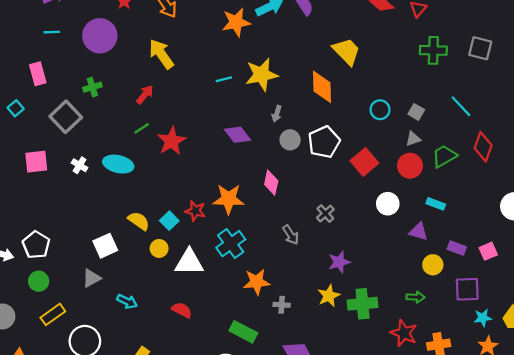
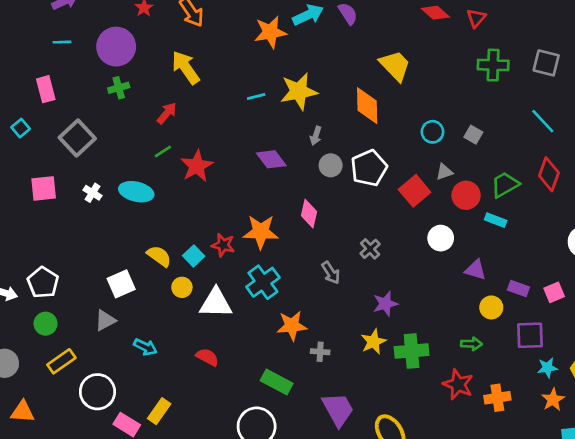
green cross: (92, 87) -> (119, 88), moved
cyan line: (461, 106) -> (543, 121), moved
gray triangle: (413, 139) -> (444, 172), moved
cyan rectangle: (436, 204) -> (496, 220), moved

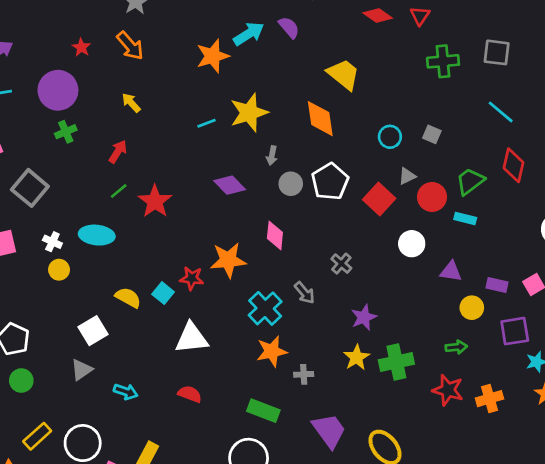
yellow arrow: (186, 68) -> (131, 103), size x0.6
cyan cross: (263, 282) -> (265, 308), moved
yellow circle: (182, 287) -> (59, 270), moved
yellow rectangle: (61, 361) -> (37, 436), moved

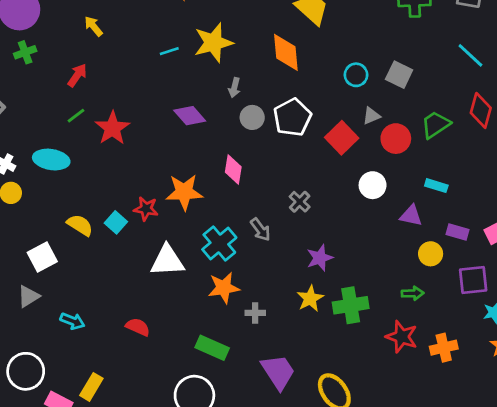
gray square: (432, 134) -> (399, 75), size x1.4
cyan rectangle: (465, 218) -> (436, 186), moved
white triangle: (192, 338) -> (167, 261), moved

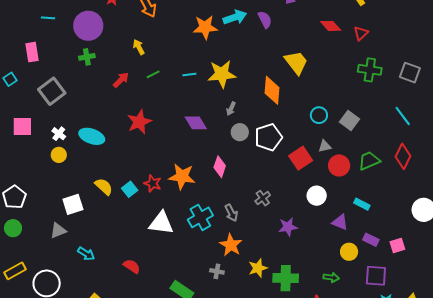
green line: (76, 116) -> (153, 74), moved
purple star: (320, 258) -> (288, 227), moved
orange star: (224, 288) -> (231, 245), moved, turned 30

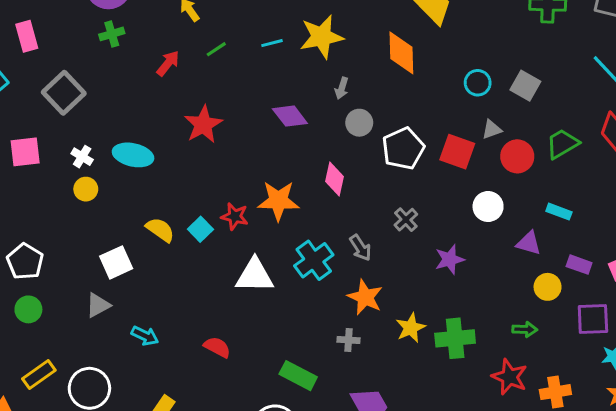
white pentagon: (268, 137) -> (403, 149), moved
red square: (301, 158) -> (457, 152), turned -30

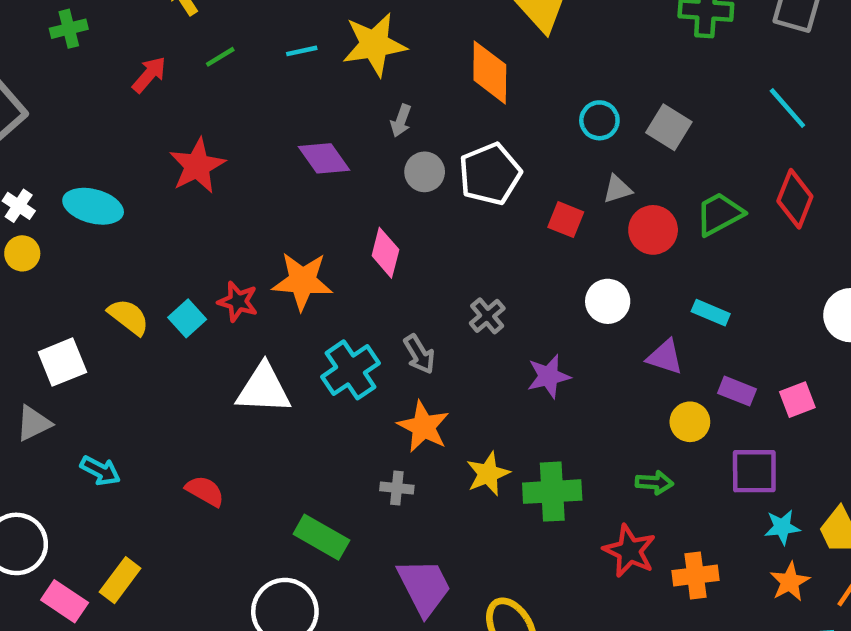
white pentagon: (403, 149) -> (490, 174), moved
red square: (457, 152) -> (566, 220), size x0.7

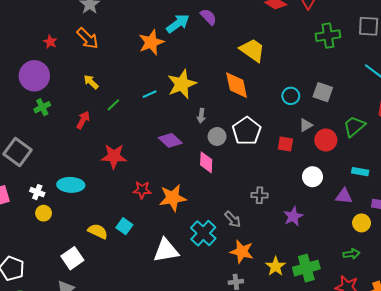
red star: (197, 166) -> (114, 156), turned -30
pink diamond: (385, 253) -> (206, 162), moved
red star: (238, 302) -> (142, 190), moved
gray cross: (487, 316) -> (260, 195), turned -35

